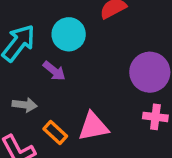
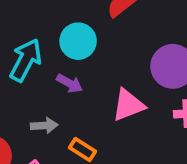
pink triangle: (93, 126) -> (128, 105), moved

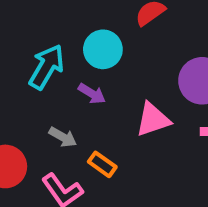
gray arrow: (44, 126) -> (63, 137), turned 30

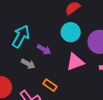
cyan circle: (103, 49) -> (71, 32), moved
gray arrow: (63, 137) -> (28, 64), moved

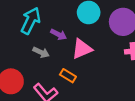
pink triangle: (75, 62) -> (82, 49), moved

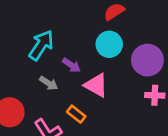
pink triangle: (82, 49) -> (96, 85), turned 45

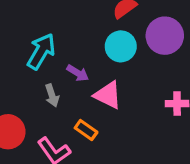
purple circle: (147, 60) -> (165, 36), moved
gray arrow: (49, 83) -> (52, 95), turned 42

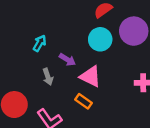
cyan arrow: (41, 51) -> (40, 43), size x0.6
orange rectangle: (86, 130) -> (83, 101), moved

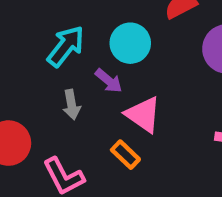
cyan circle: (100, 39) -> (130, 43), moved
cyan arrow: (40, 43) -> (66, 46), size x1.5

